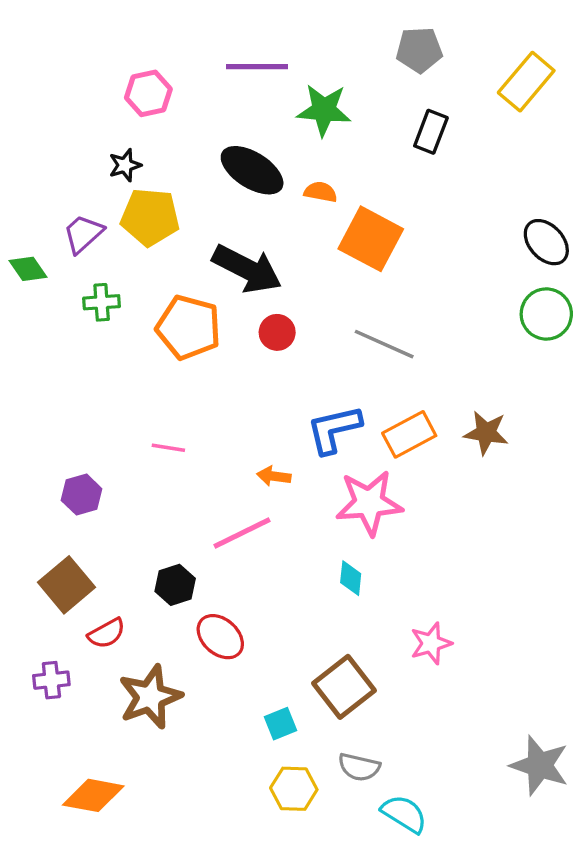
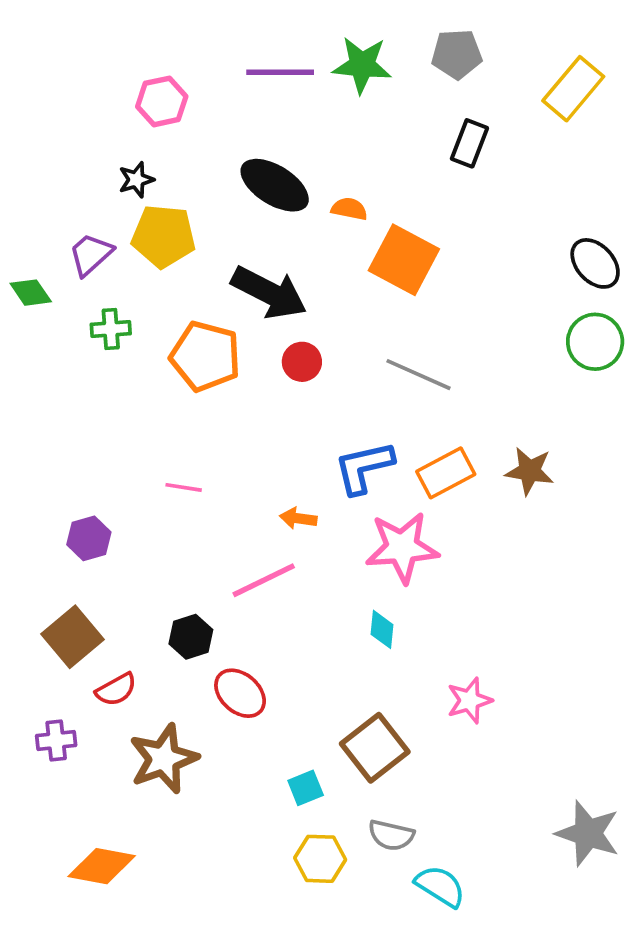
green star: (324, 110) -> (362, 65), moved

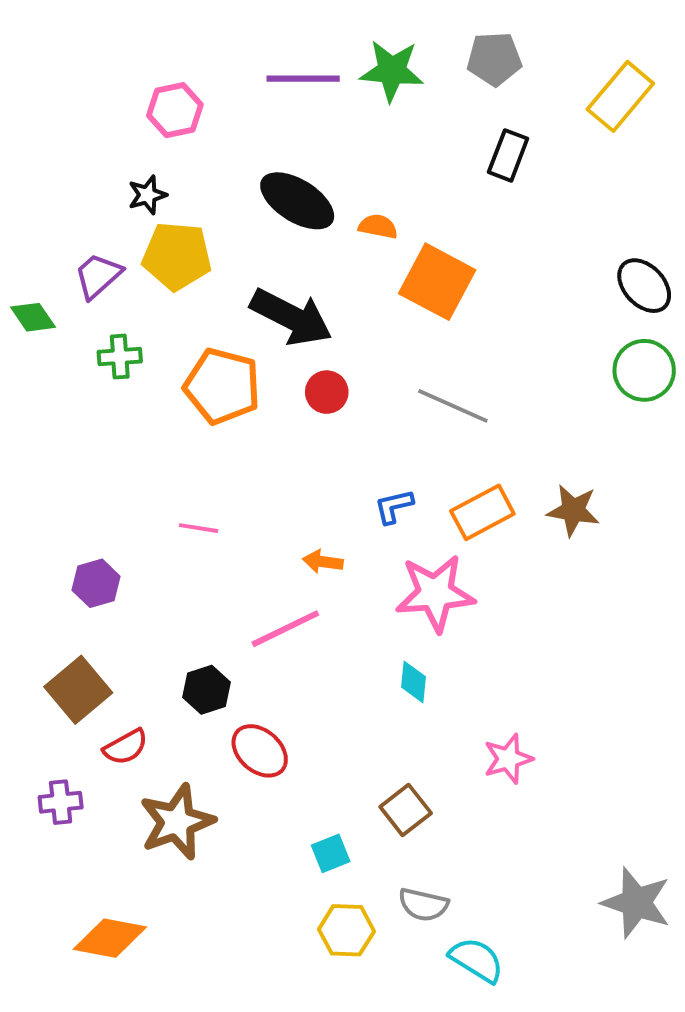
blue L-shape: (364, 467) -> (394, 506), size x0.6
brown square: (375, 748) -> (406, 810), size x0.7

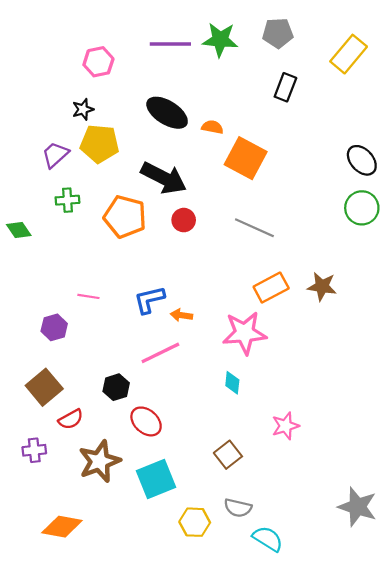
green diamond: (33, 317) -> (19, 230), moved
blue L-shape: (394, 506) -> (149, 300), moved, size x1.4
pink line: (199, 528) -> (88, 296), moved
cyan square: (331, 853) -> (156, 479), moved, size x1.8

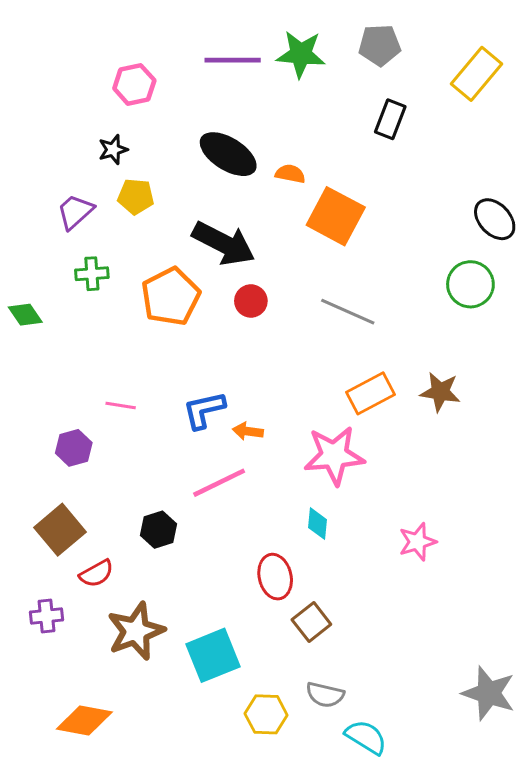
yellow pentagon: (100, 144) -> (136, 197), size x0.7
green circle: (362, 208) -> (470, 284), moved
orange pentagon: (125, 217) -> (171, 296), turned 30
red ellipse: (146, 421) -> (275, 577), moved, turned 36
pink star: (285, 426) -> (417, 542), moved

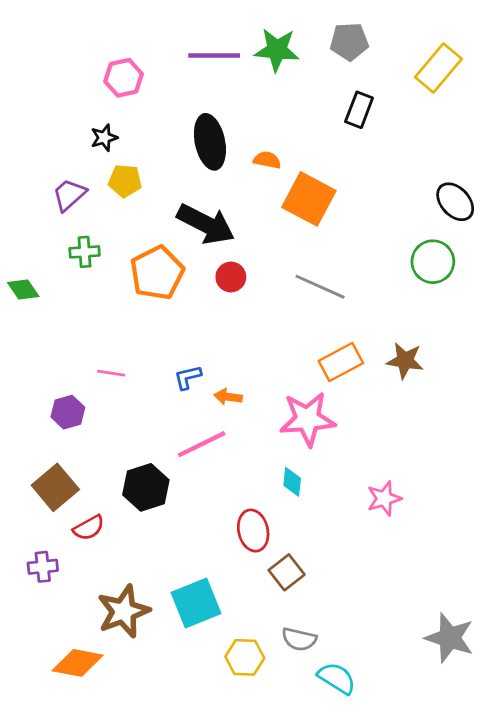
black ellipse: (228, 154) -> (210, 142), turned 46
blue L-shape: (204, 410) -> (188, 377), size x0.7
black hexagon: (159, 530) -> (146, 487), size x1.4
brown star: (136, 631) -> (124, 611), moved

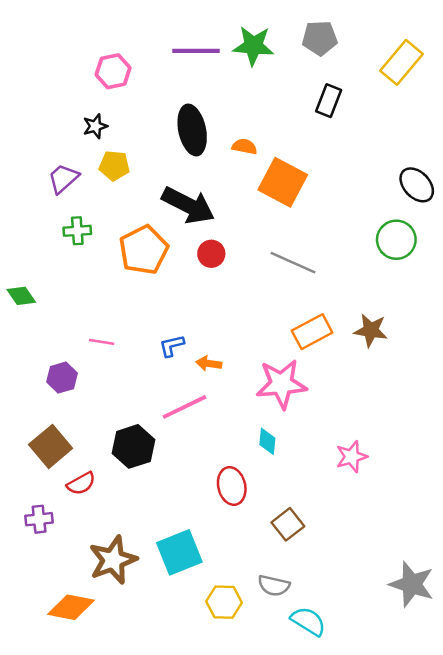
green diamond: (23, 290) -> (21, 296), moved
brown square: (287, 572) -> (288, 524), moved

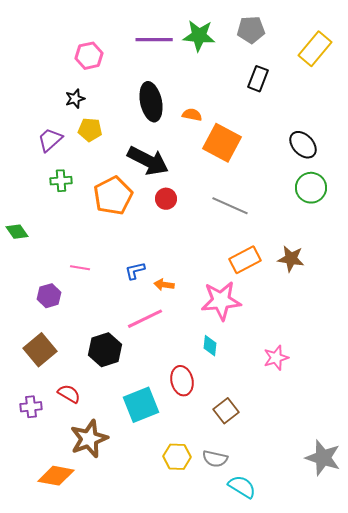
black ellipse: (417, 185) -> (303, 145), moved
red semicircle: (81, 483) -> (69, 394), moved, turned -120
cyan square: (179, 552) -> (141, 405), moved
yellow hexagon: (224, 602) -> (177, 457), moved

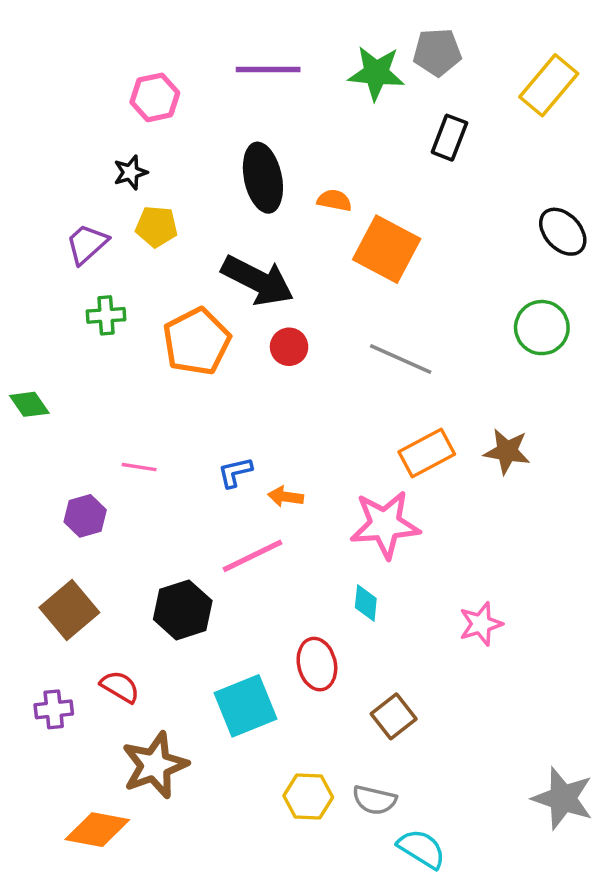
green star: (199, 36) -> (376, 73), moved
black ellipse: (303, 145) -> (563, 232), moved

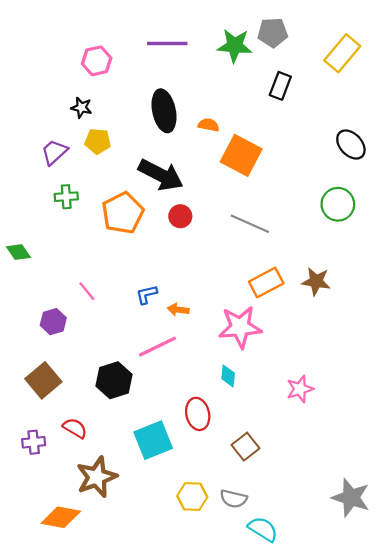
black star: (130, 172) -> (81, 108), turned 30
pink line: (139, 467) -> (87, 291), turned 42

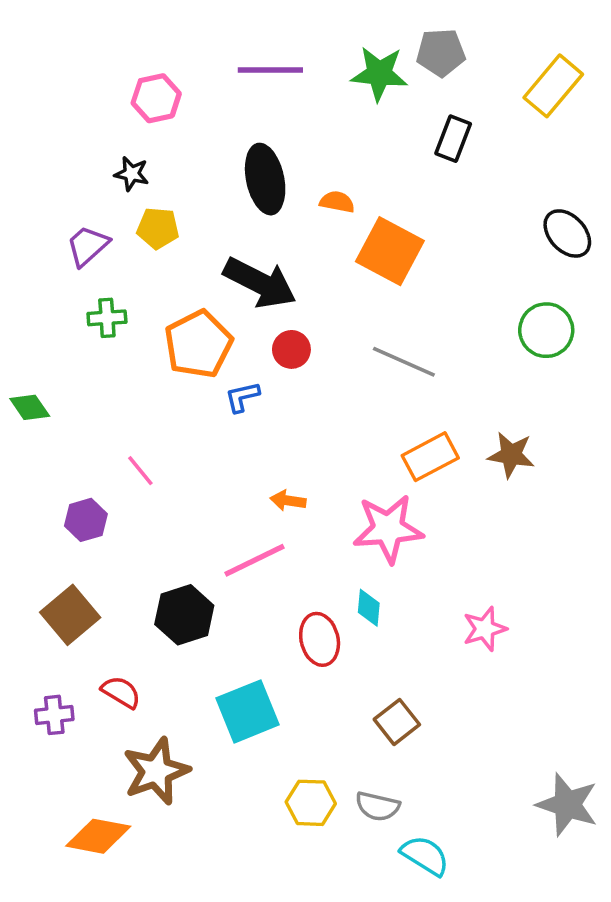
blue L-shape: (147, 294) -> (242, 397), moved
red ellipse: (198, 414) -> (320, 639), moved

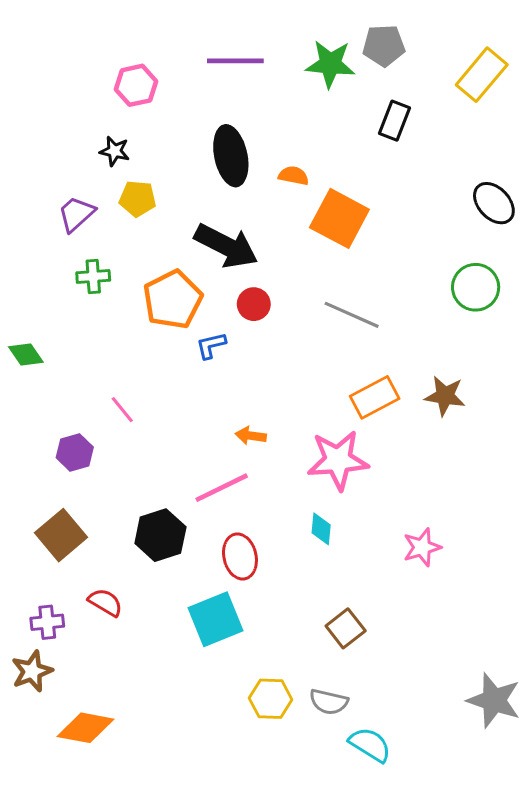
red ellipse: (320, 639) -> (240, 556), moved
brown star: (156, 771) -> (32, 671), moved, size x0.7

